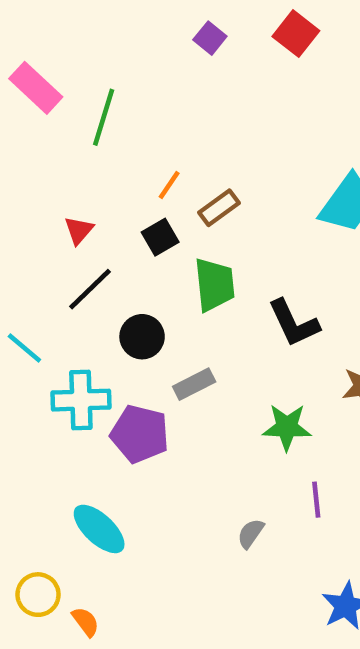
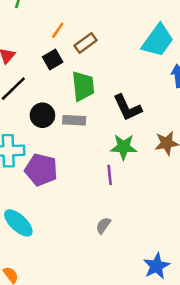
gray rectangle: (194, 384) -> (74, 120), moved, turned 30
green star: (287, 427) -> (124, 147), moved
purple line: (316, 500) -> (110, 175), moved

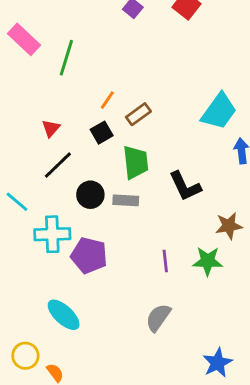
green star: (124, 147) -> (208, 261), moved
gray semicircle: (103, 225) -> (158, 318), size x1.5

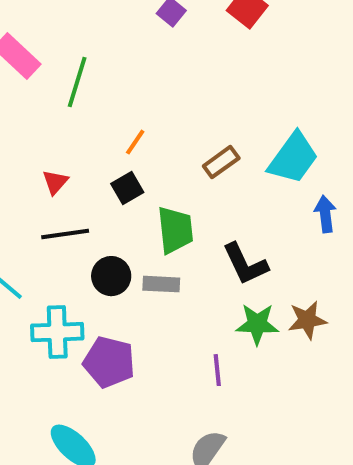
brown rectangle: (138, 114) -> (221, 162), moved
black line: (58, 165) -> (65, 234), turned 36
green star: (208, 261) -> (257, 324), moved

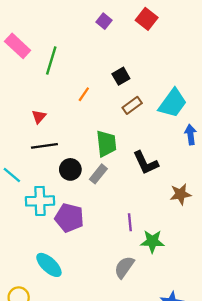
black square: (127, 188) -> (121, 76), moved
gray rectangle: (161, 284) -> (98, 174), turned -54
green star: (257, 324) -> (152, 241), moved

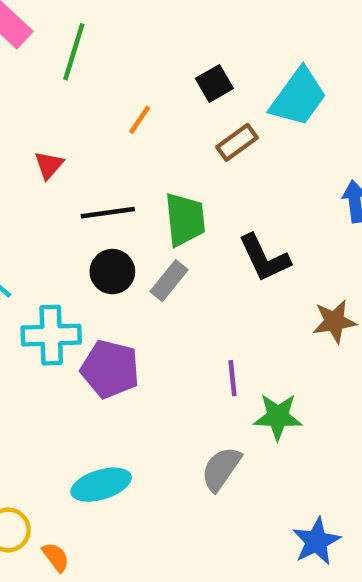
cyan trapezoid: (173, 103) -> (298, 97), moved
black line: (44, 146) -> (108, 213), moved
cyan ellipse: (49, 265) -> (101, 485), moved, turned -60

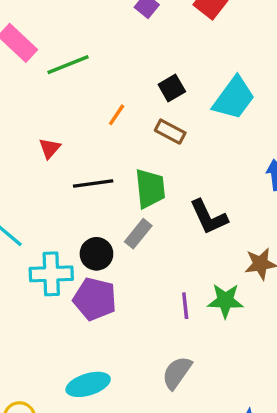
green line: (74, 52) -> (68, 65), turned 51
brown rectangle: (237, 142) -> (170, 132), moved, turned 64
black circle: (112, 272) -> (96, 254), moved
green star: (278, 417) -> (225, 301), moved

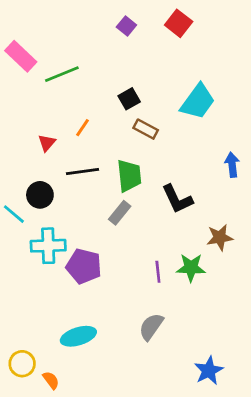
black square: (172, 88) -> (129, 99), moved
orange line: (117, 115) -> (82, 128), moved
black circle: (96, 254) -> (40, 195), moved

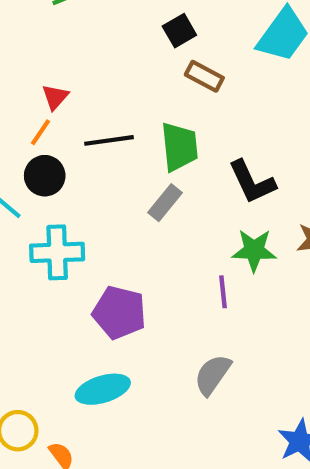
orange line: (82, 128) -> (41, 132), moved
purple pentagon: (84, 266) -> (119, 313), moved
green star: (191, 268) -> (254, 250), moved

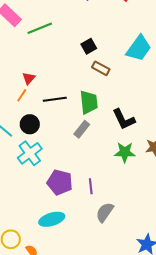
black circle: (45, 176) -> (30, 124), moved
cyan cross: (57, 252) -> (30, 153), turned -35
purple line: (223, 292) -> (91, 186), moved

